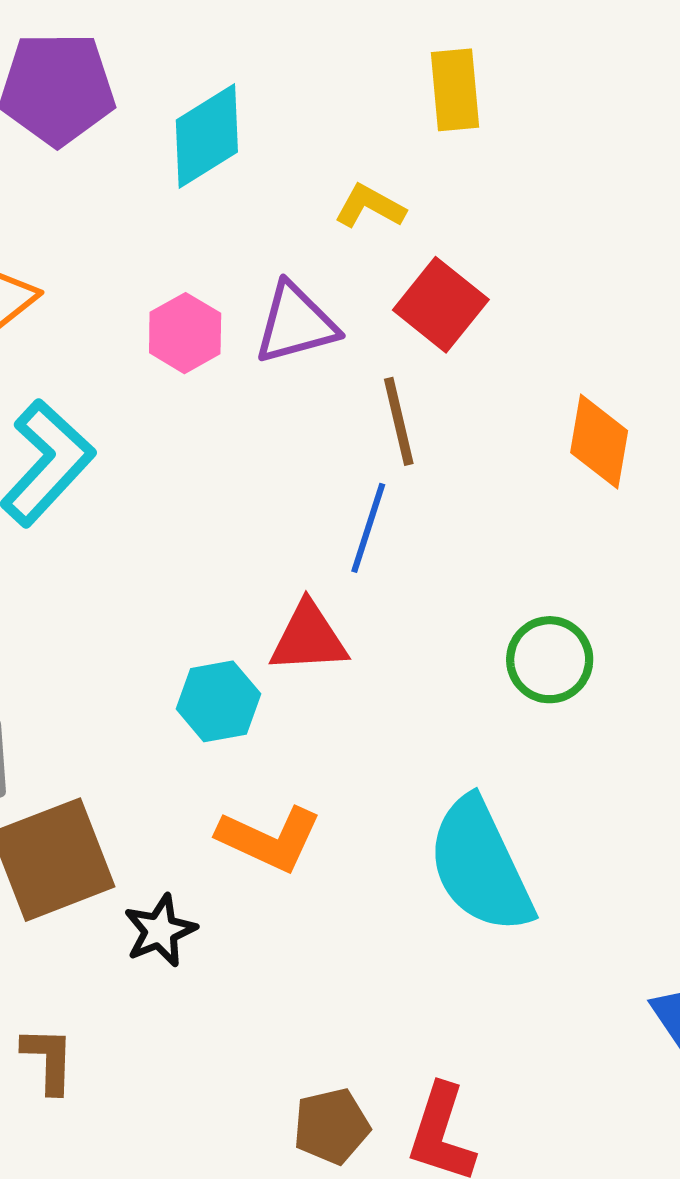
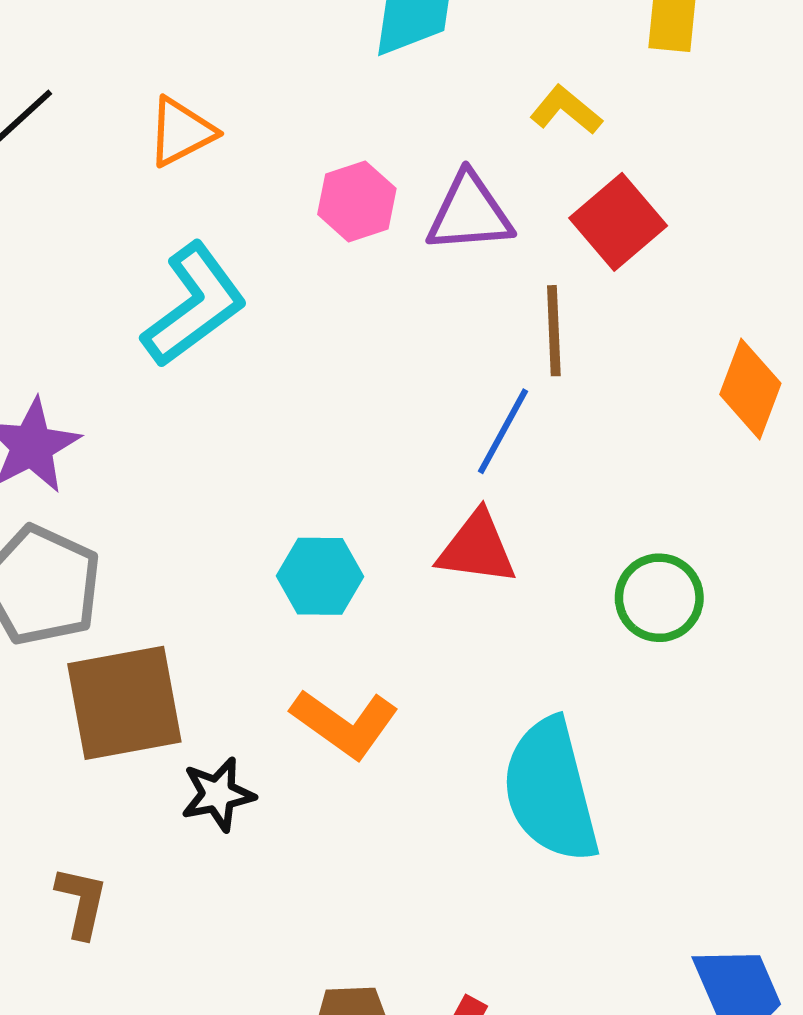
red triangle: (308, 638) -> (477, 548), moved

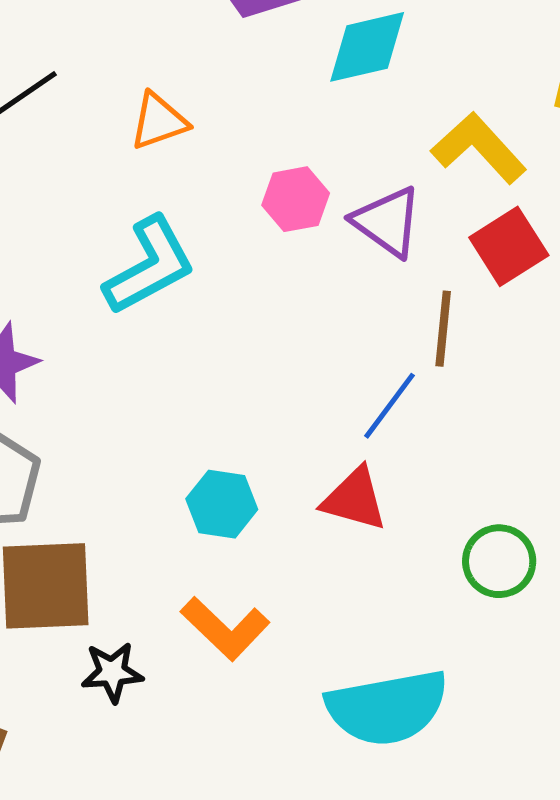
yellow L-shape: (566, 110) -> (479, 148), size x1.6
purple triangle: (469, 213) -> (387, 222), turned 32
cyan semicircle: (551, 790) -> (387, 708), turned -94

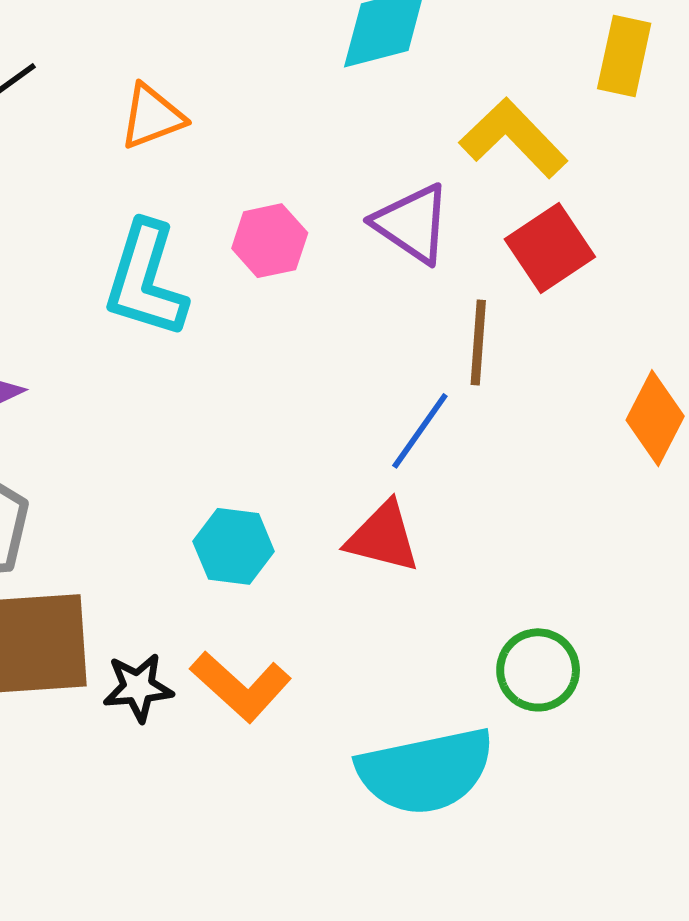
pink hexagon: (296, 199) -> (270, 241), moved
cyan L-shape: (150, 266) -> (146, 280), turned 137
green circle: (499, 561) -> (538, 670), moved
black star: (112, 672) -> (138, 687), moved

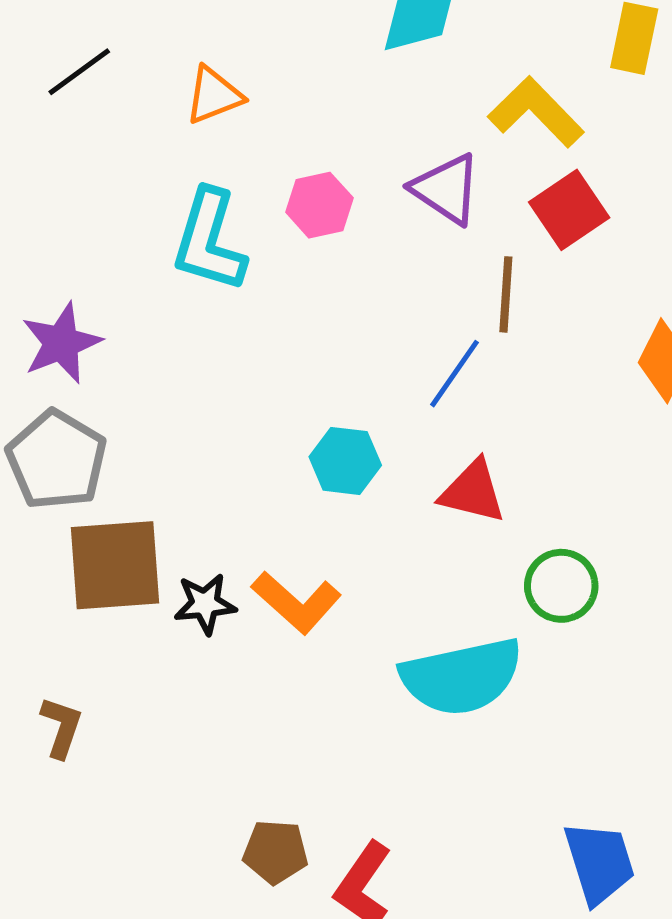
red triangle: (383, 537) -> (473, 492), moved
cyan hexagon: (234, 546) -> (345, 461), moved

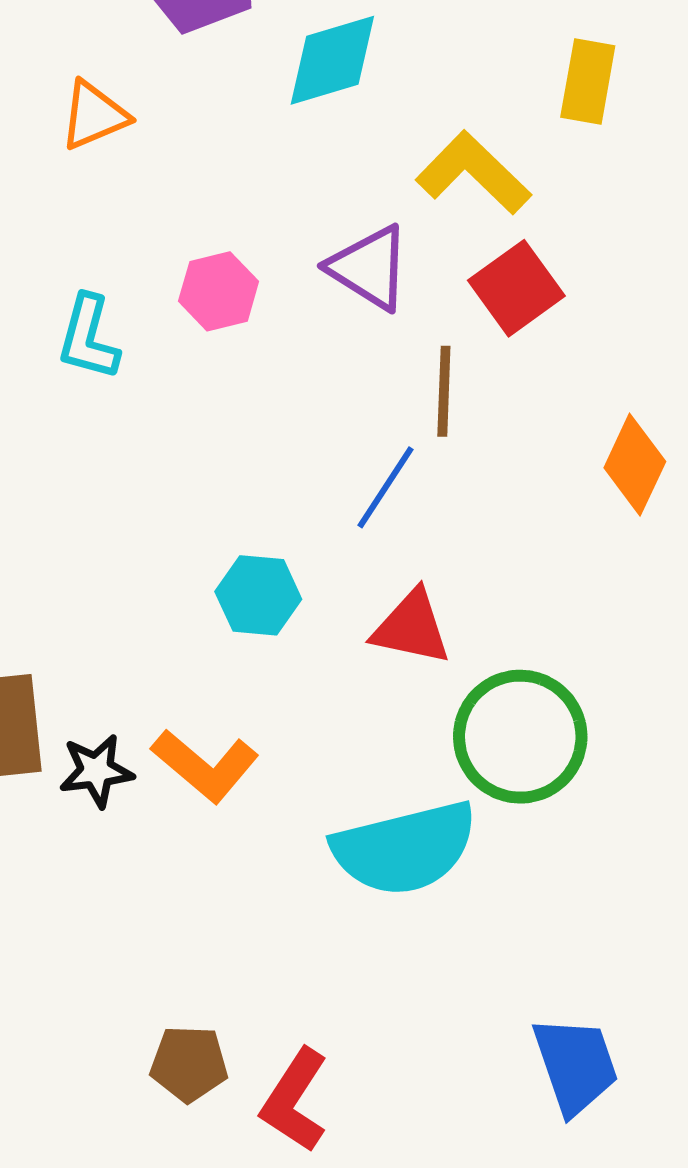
orange triangle: (214, 95) -> (94, 115), moved
cyan L-shape: (209, 241) -> (88, 338), size x0.7
green circle: (561, 586) -> (520, 737), size x1.5

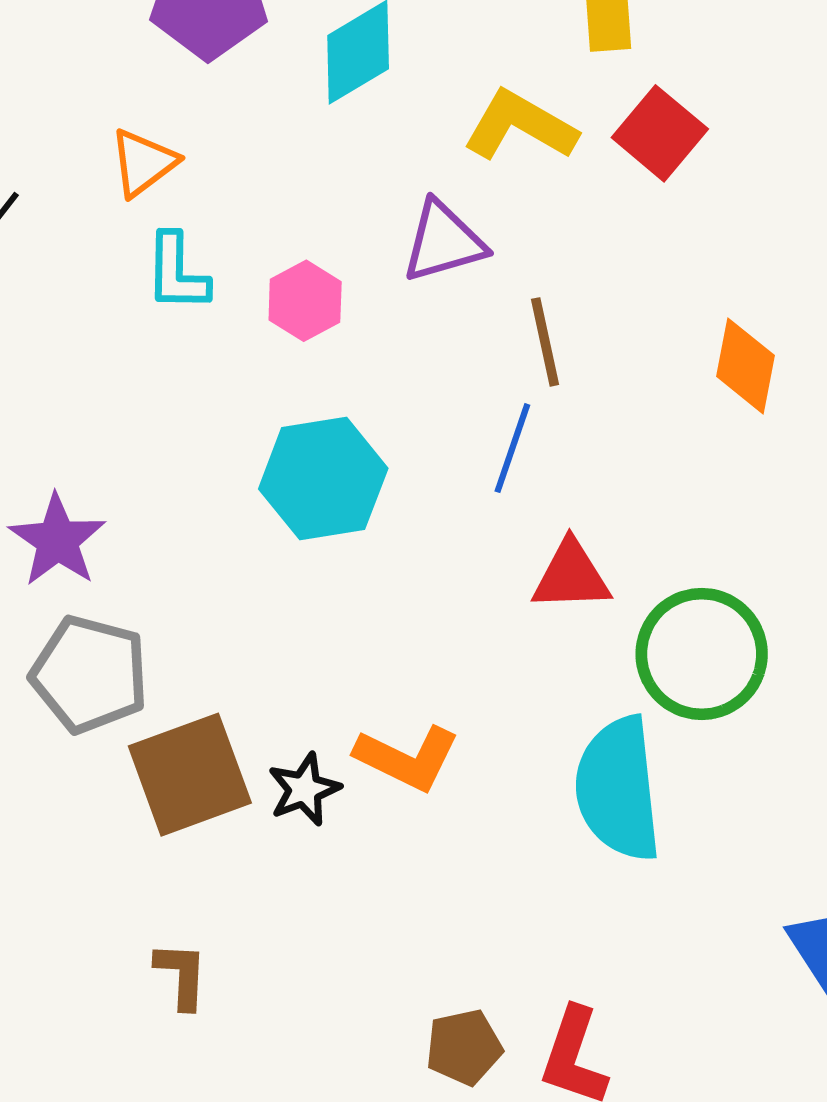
purple triangle: (369, 268) -> (444, 242), turned -34
red square: (516, 288) -> (660, 133), moved
cyan L-shape: (88, 338) -> (177, 273), moved
cyan hexagon: (258, 595) -> (323, 479), moved, size x1.5
cyan semicircle: (405, 848) -> (618, 789), turned 112

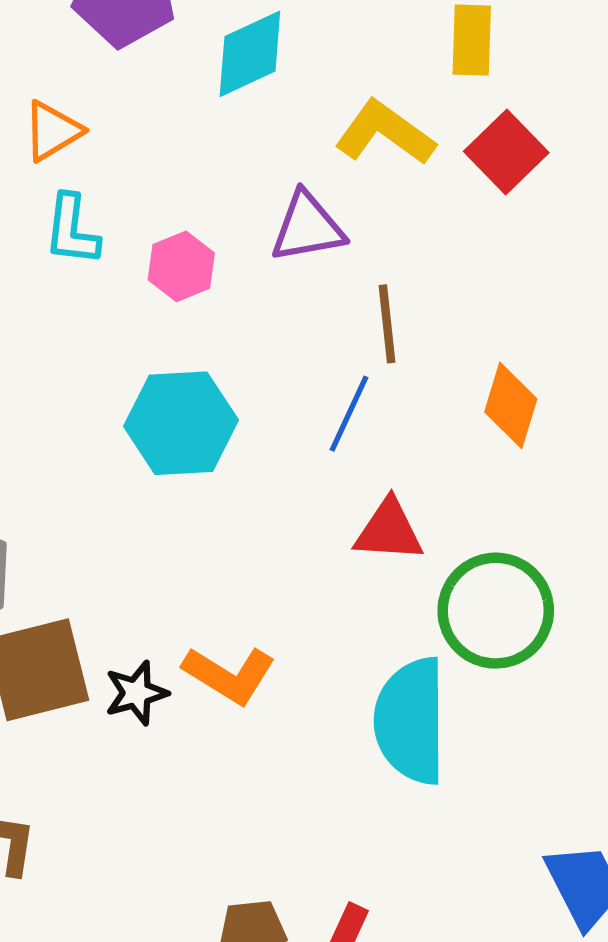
orange diamond: (745, 366) -> (511, 405), moved

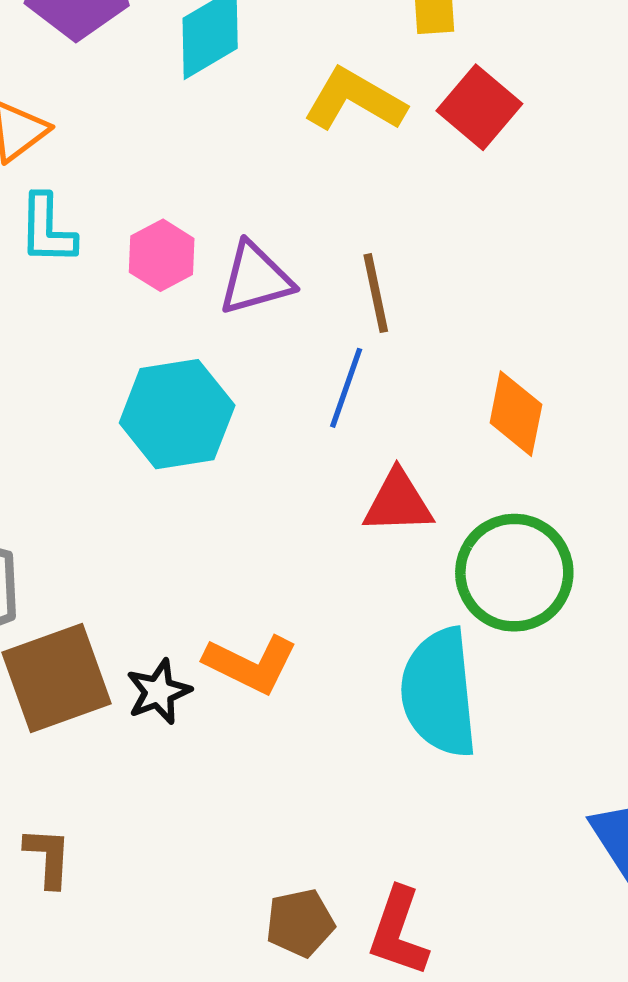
purple triangle: (308, 227) -> (256, 279), moved
orange diamond: (511, 405) -> (516, 414), moved

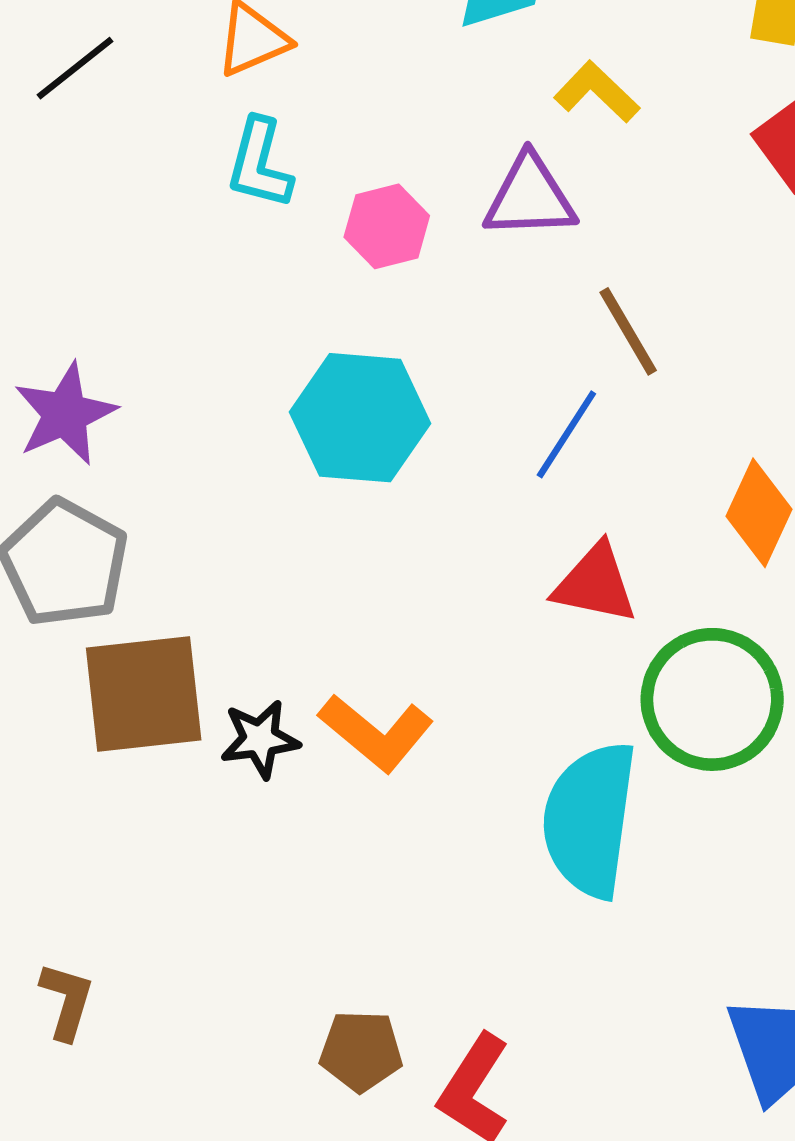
yellow L-shape: (355, 100) -> (597, 92), moved, size x0.7
purple triangle: (256, 279) -> (530, 197), moved
brown line: (376, 293) -> (628, 331), turned -32
brown L-shape: (48, 857) -> (67, 1001), moved

